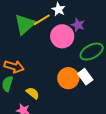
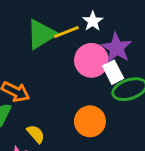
purple star: (78, 25) -> (117, 48), size x1.5
white rectangle: (85, 77) -> (113, 72), moved

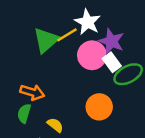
white star: (93, 21) -> (88, 22), size x1.5

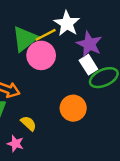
pink circle: (92, 55) -> (41, 55), moved

